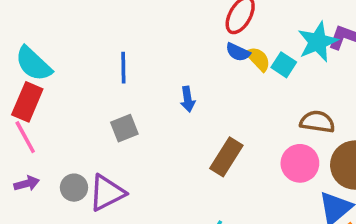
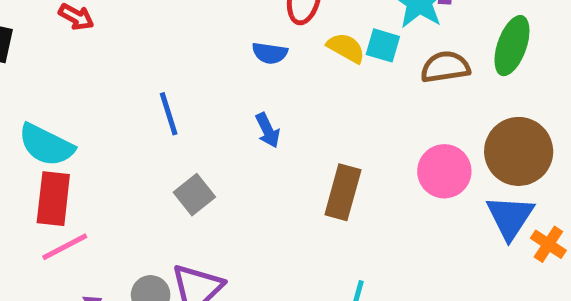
blue semicircle: (238, 52) -> (270, 53), moved
brown semicircle: (317, 122) -> (445, 67), moved
pink line: (25, 137) -> (65, 247), turned -72

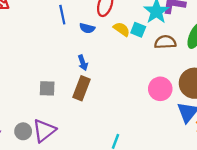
blue line: (169, 114) -> (62, 15), moved
brown rectangle: (343, 192) -> (81, 88), moved
gray square: (194, 195) -> (47, 88), turned 35

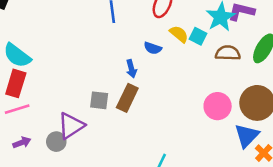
blue semicircle: (87, 28) -> (153, 48), moved
gray square: (47, 88) -> (99, 100), moved
purple triangle: (44, 131) -> (71, 126), moved

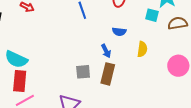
yellow semicircle: (179, 34) -> (142, 49), moved, turned 70
gray square: (99, 100) -> (83, 72), moved

